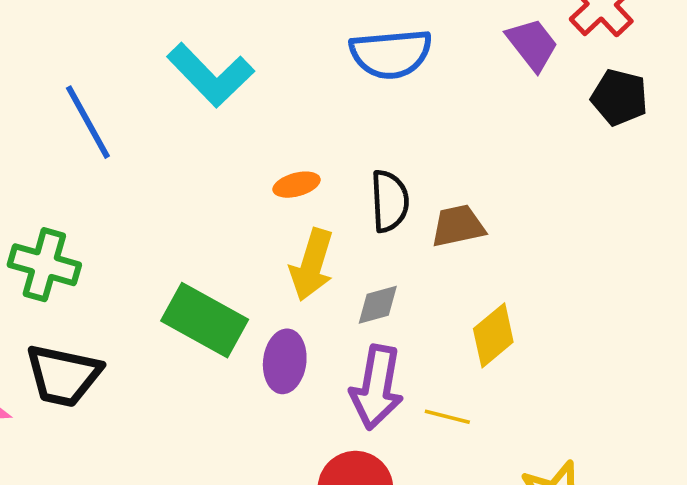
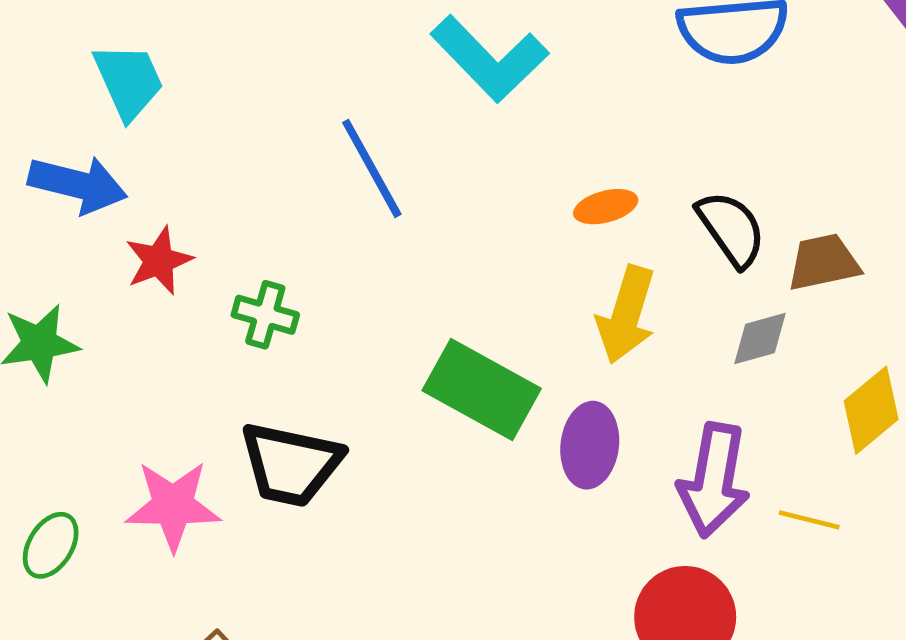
blue line: (88, 122) -> (372, 168), moved
black semicircle: (390, 201) -> (731, 229), turned -32
green cross: (44, 265) -> (265, 315), size x0.7
gray diamond: (378, 305) -> (760, 339), moved

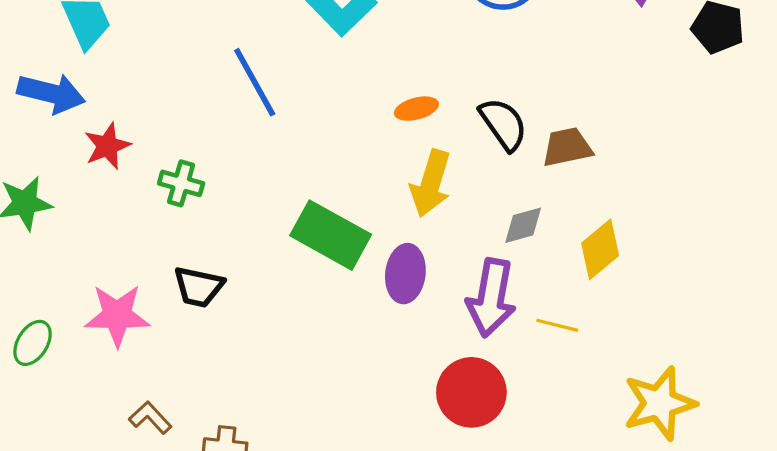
gray diamond: (760, 339) -> (523, 225), moved
black trapezoid: (291, 464) -> (199, 287), size x0.7

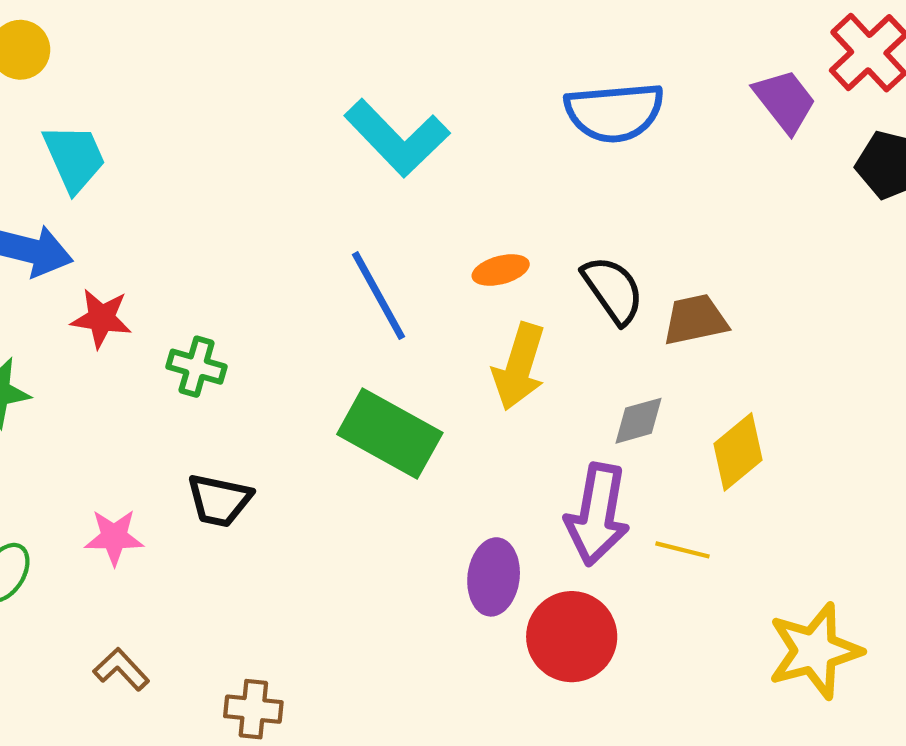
blue line: (255, 82) -> (378, 296), moved
red star: (107, 146) -> (101, 318), turned 30
purple ellipse: (405, 274) -> (494, 577), moved
pink star: (117, 315) -> (114, 537), size x0.7
brown L-shape: (150, 418) -> (121, 669), moved

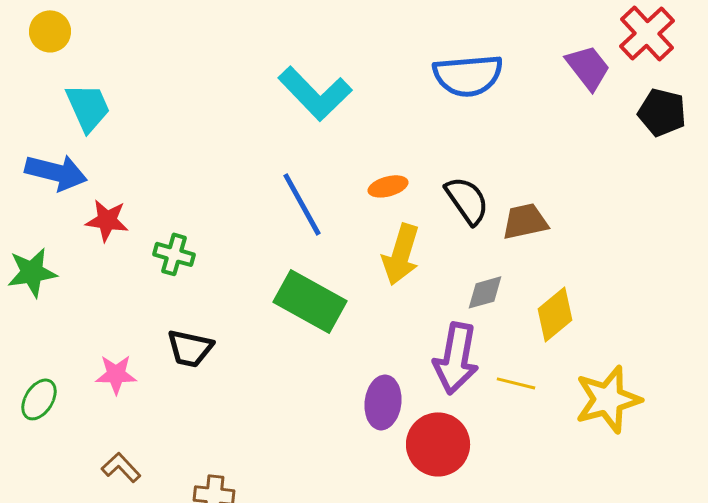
yellow star: (815, 651) -> (608, 399), moved

